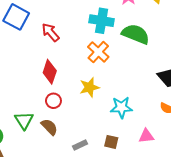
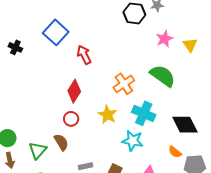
cyan cross: (102, 21) -> (144, 113), moved
yellow star: (89, 87) -> (108, 115), turned 30
green triangle: (24, 121) -> (38, 150), moved

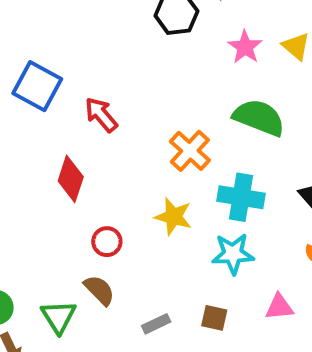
red diamond: (74, 91) -> (71, 179), moved

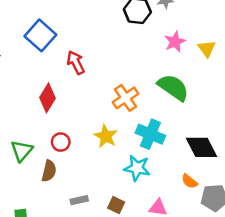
brown semicircle: (99, 290) -> (49, 171), turned 45
green triangle: (59, 317) -> (22, 151), moved

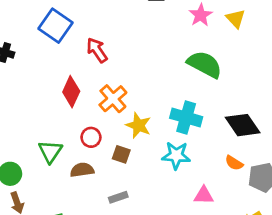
orange cross: (125, 98) -> (113, 99), moved
brown semicircle: (49, 171) -> (82, 170), turned -105
brown square: (116, 205) -> (121, 154), moved

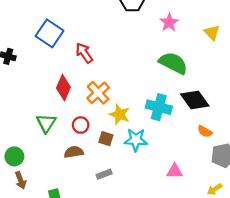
yellow triangle: (236, 19) -> (212, 33), moved
black diamond: (243, 125) -> (195, 100), moved
green triangle: (50, 152) -> (46, 123), moved
cyan star: (176, 155) -> (136, 140), moved
orange semicircle: (234, 163) -> (205, 131), moved

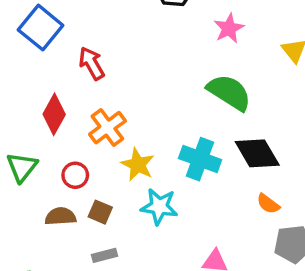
brown square: (106, 139) -> (100, 212), moved

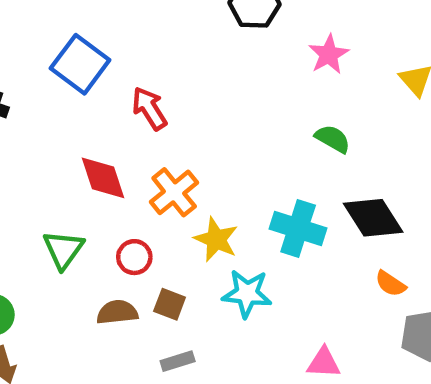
green semicircle: (229, 92) -> (333, 139), size x0.6
red diamond: (54, 114) -> (103, 178), turned -45

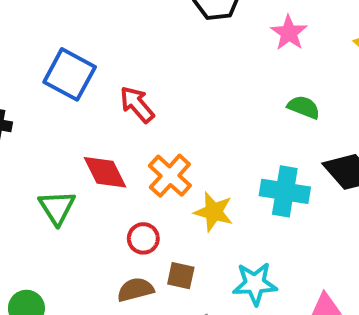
green triangle: (63, 249) -> (57, 207), moved
cyan star: (247, 293) -> (255, 284), moved

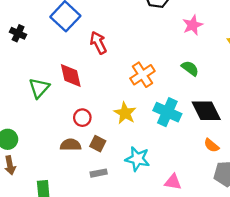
orange cross: (170, 176) -> (142, 75), moved

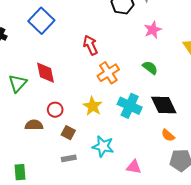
red arrow: (98, 43) -> (90, 45), moved
brown semicircle: (71, 145) -> (34, 125), moved

